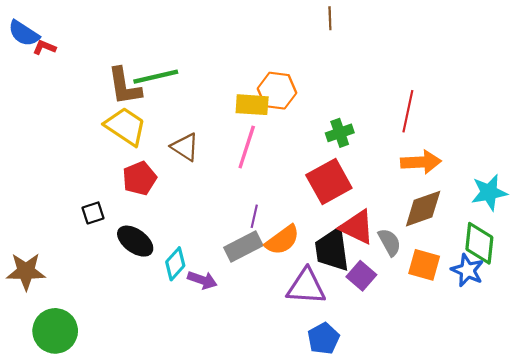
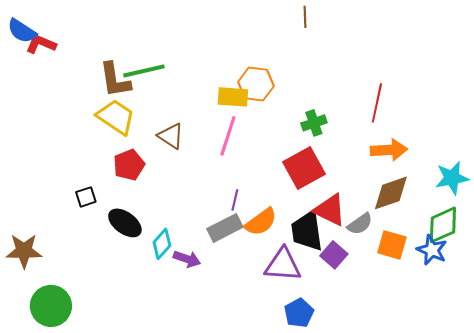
red L-shape: (44, 47) -> (41, 44), size x1.4
gray semicircle: (390, 242) -> (360, 224), turned 84
green diamond: (479, 243) -> (443, 225), turned 60

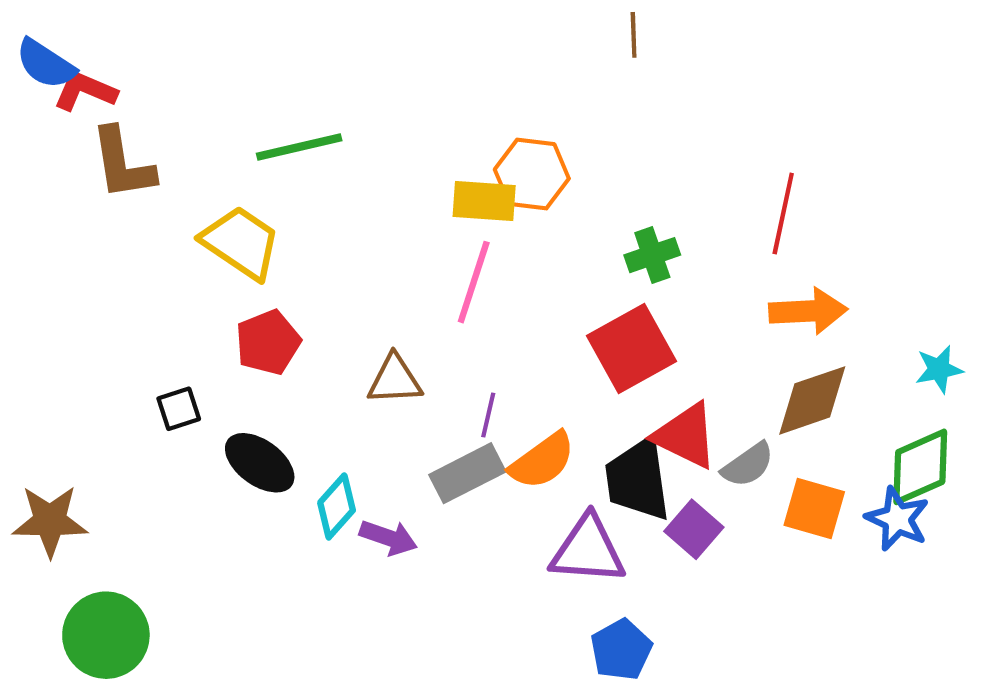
brown L-shape: (115, 80) -> (123, 164), moved
brown triangle: (171, 136) -> (395, 380), moved, turned -36
cyan star: (452, 178) -> (939, 369), size x0.7

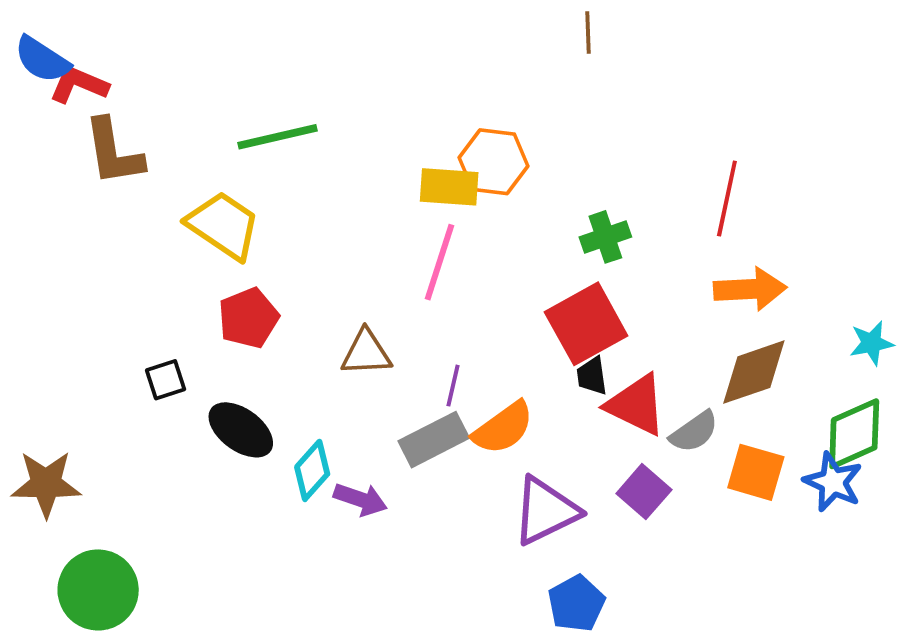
black trapezoid: (638, 479) -> (592, 376), moved, size x0.5
purple triangle: (588, 550) -> (546, 511), turned -30

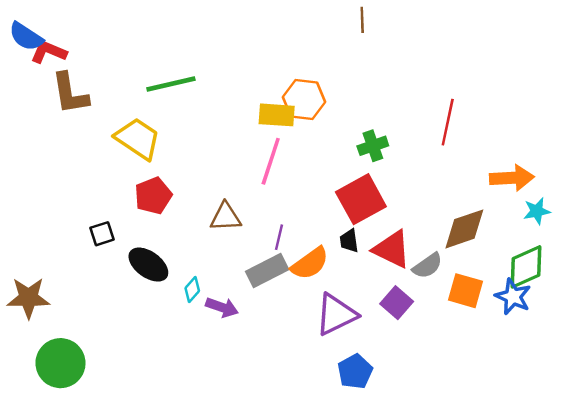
orange arrow: (750, 289) -> (512, 178), moved
black trapezoid: (592, 376) -> (349, 241), moved
cyan diamond: (312, 470) -> (192, 289), size x0.7

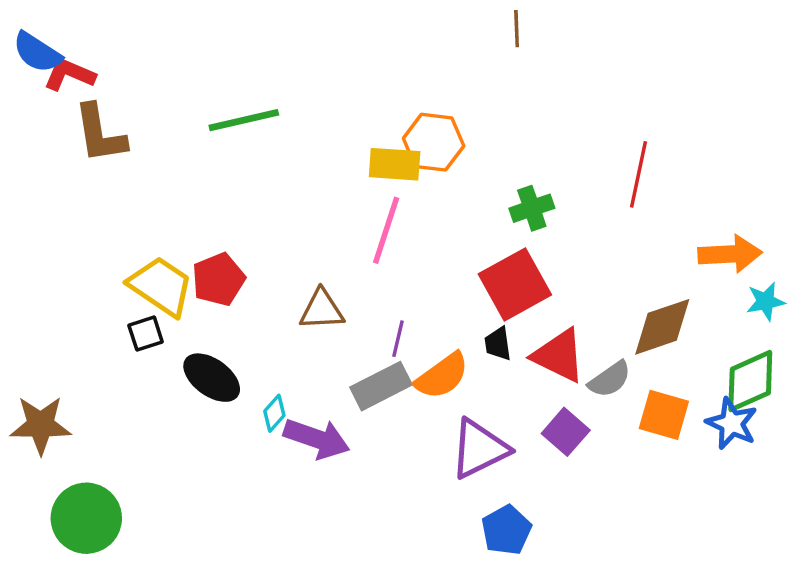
yellow trapezoid: (138, 139) -> (161, 286), moved
purple arrow: (222, 307) -> (317, 439), size x1.4

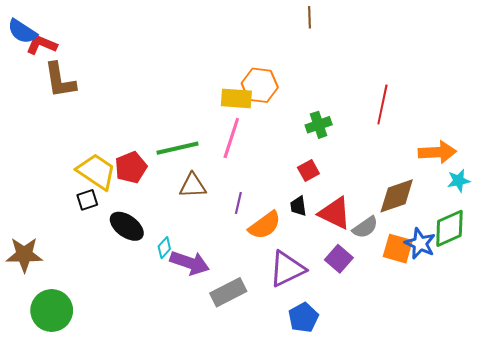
green line: (244, 120) -> (178, 148), moved
red square: (515, 284) -> (308, 170), size x0.5
gray rectangle: (381, 386) -> (228, 292), moved
blue star: (732, 423) -> (420, 244), moved

